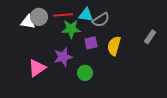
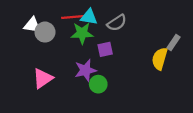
cyan triangle: (86, 15) -> (89, 17), moved
gray circle: (39, 17) -> (45, 32), moved
yellow semicircle: (114, 46) -> (160, 59), moved
purple star: (63, 57) -> (85, 70), moved

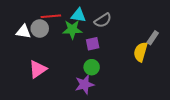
red line: (73, 17) -> (51, 16), moved
white triangle: (32, 25) -> (23, 32), moved
purple star: (85, 70) -> (84, 84), moved
green circle: (98, 84) -> (92, 67), moved

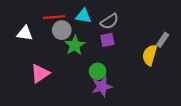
gray circle: (40, 28) -> (62, 30), moved
green star: (72, 30) -> (75, 45), moved, turned -30
purple square: (93, 44) -> (107, 40), moved
purple star: (84, 84) -> (102, 87), moved

